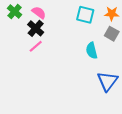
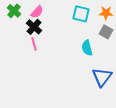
pink semicircle: (39, 13) -> (37, 12), turned 96
pink line: (36, 46) -> (34, 44), turned -64

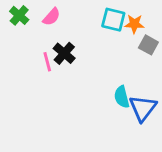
orange star: (106, 13) -> (134, 24), moved
black cross: (34, 27) -> (64, 53), moved
cyan semicircle: (87, 48) -> (122, 97), moved

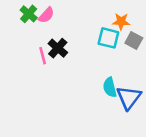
green cross: (19, 15) -> (29, 14), moved
cyan square: (113, 20) -> (108, 38), moved

